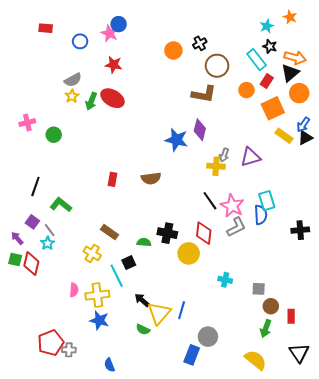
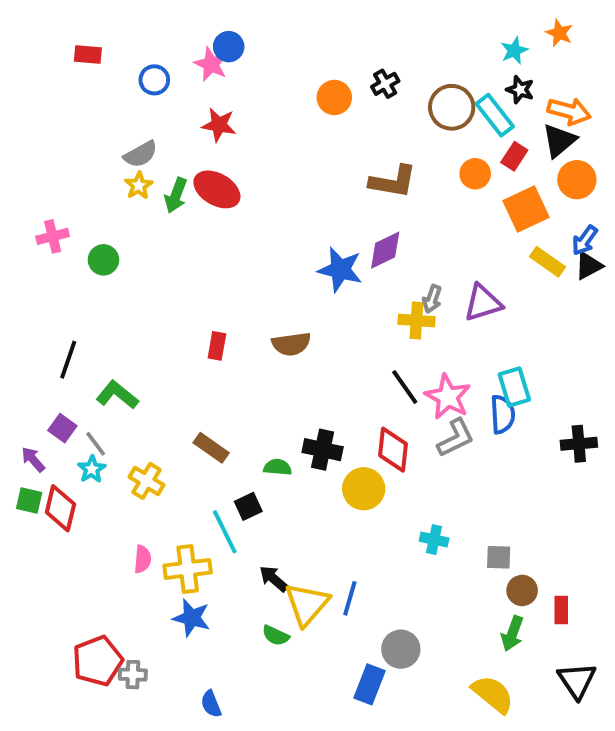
brown circle: (217, 66) -> (452, 107), moved
purple diamond: (200, 130) -> (385, 250), turned 50
yellow cross: (92, 253) -> (146, 481), moved

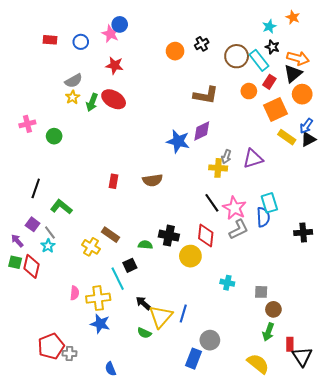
red rectangle: (88, 54) -> (50, 40), moved
yellow cross: (146, 481) -> (91, 247), moved
red rectangle: (561, 610) -> (290, 344), moved

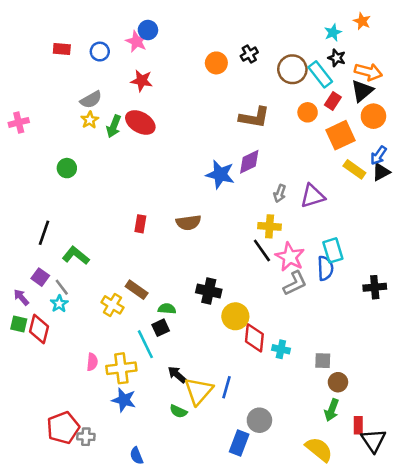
pink cross: (27, 124) -> (19, 122), moved
yellow cross: (218, 168) -> (270, 226), moved
red diamond: (206, 236) -> (254, 338), moved
green semicircle: (145, 245) -> (167, 309), moved

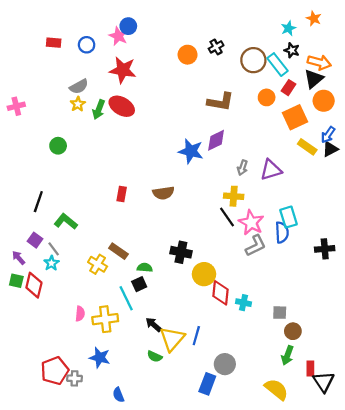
red star: (142, 81) -> (123, 70), size x1.4
blue star: (124, 400) -> (100, 358), moved

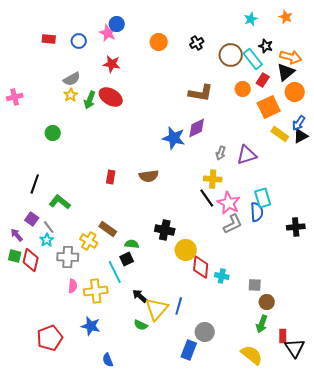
cyan star: (288, 28) -> (251, 19), moved
orange circle: (188, 55) -> (159, 42), moved
red star: (123, 70) -> (112, 64), size x0.7
gray cross: (75, 378) -> (68, 257), moved, size x1.5

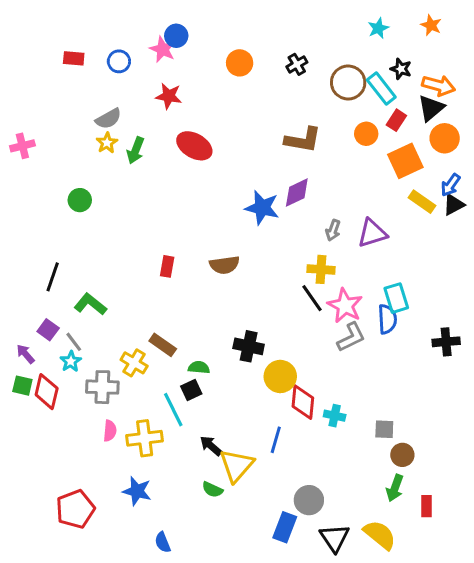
red ellipse: (111, 97) -> (194, 146), moved
blue line: (179, 306) -> (276, 440), moved
black triangle: (295, 348) -> (335, 538), moved

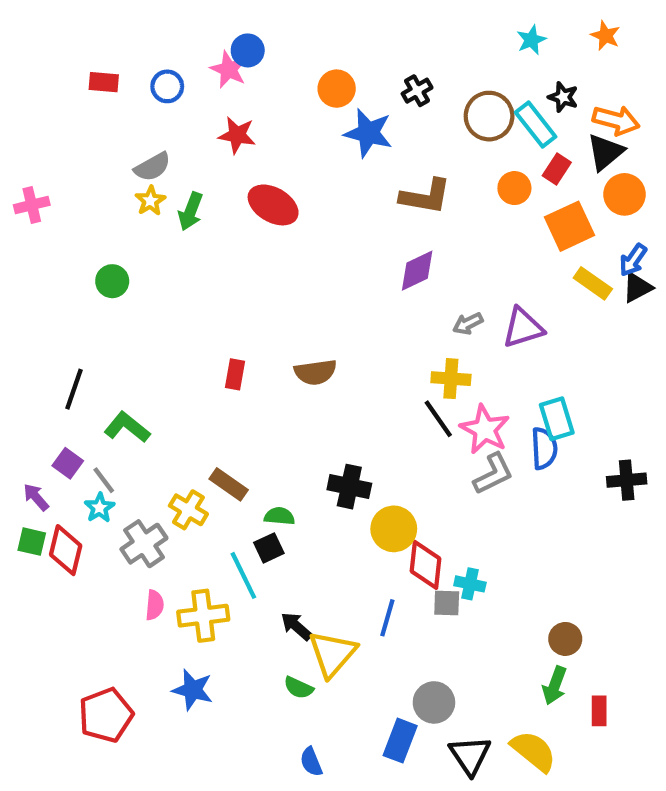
blue star: (262, 208) -> (368, 133), moved
gray arrow: (333, 230) -> (468, 324), turned 45
gray cross: (102, 387) -> (144, 544), turned -36
gray square: (384, 429) -> (447, 603), moved
blue semicircle: (163, 542) -> (311, 762), moved

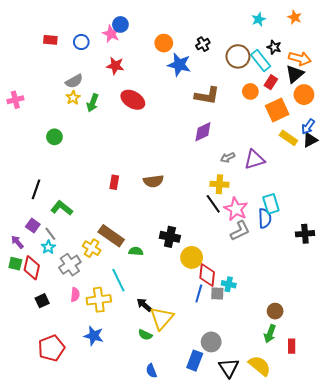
brown rectangle: (229, 484) -> (111, 236), size x1.4
black square: (269, 548) -> (42, 301), moved
blue line: (387, 618) -> (199, 294), moved

